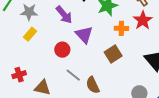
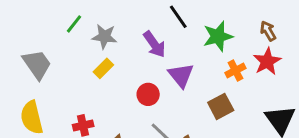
orange cross: (121, 28) -> (235, 71), turned -32

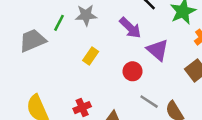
gray star: (104, 37) -> (86, 15), moved
gray trapezoid: (37, 64) -> (33, 40), moved, turned -68

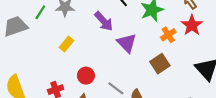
red circle: (133, 71) -> (86, 76), moved

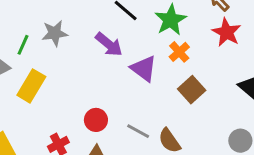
orange cross: (168, 35) -> (179, 52), moved
yellow rectangle: (66, 44) -> (31, 86), moved, size x1.5

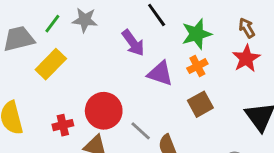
purple triangle: (144, 69) -> (160, 73), turned -32
red circle: (96, 120) -> (104, 111), size x1.6

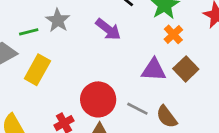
gray star: (85, 20) -> (58, 20), turned -30
green line: (52, 24) -> (29, 32), turned 54
purple triangle: (160, 73) -> (154, 70), moved

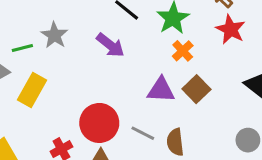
brown semicircle: (167, 117) -> (175, 142), turned 30

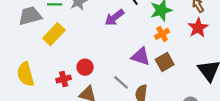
purple arrow: (110, 45) -> (114, 18), turned 90
red circle: (99, 123) -> (85, 67), moved, size x0.6

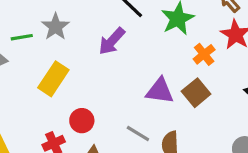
yellow rectangle: (54, 34) -> (53, 79), moved
orange cross: (162, 34) -> (204, 54), moved

